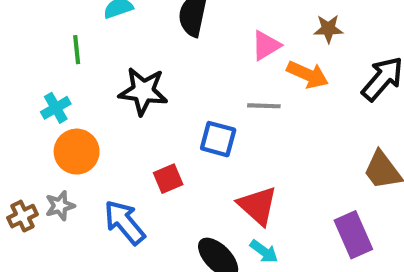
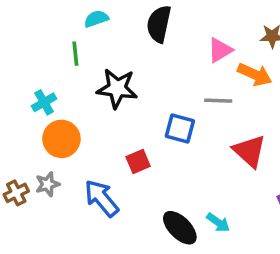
green line: (77, 50) -> (75, 54), moved
red triangle: (258, 206) -> (249, 151), moved

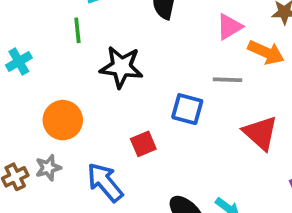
cyan cross: (44, 102) -> (19, 62), moved

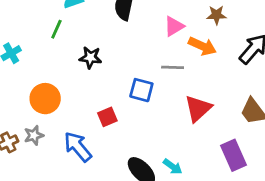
green line: (77, 30) -> (56, 29), turned 30
black star: (121, 67) -> (90, 57), size x0.7
red triangle: (260, 133) -> (198, 108), turned 36

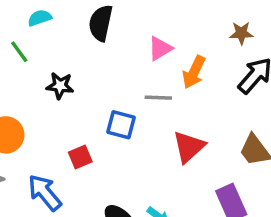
brown star: (216, 15) -> (241, 33), moved
green line: (56, 29) -> (19, 52), turned -60
orange arrow: (202, 46) -> (194, 72), turned 92

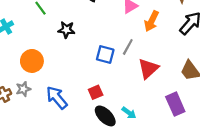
gray line: (158, 98) -> (128, 47), moved, turned -63
red square: (80, 157) -> (96, 92), moved

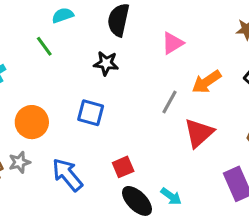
orange arrow: (152, 21) -> (207, 82), moved, turned 30
black star: (66, 30) -> (106, 63), moved
blue square: (105, 55) -> (91, 113), moved

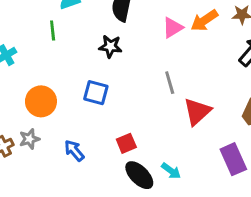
green line: (44, 46) -> (53, 31), turned 30
orange arrow: (207, 82) -> (204, 20), moved
gray line: (169, 102) -> (170, 83), turned -45
blue arrow: (67, 175) -> (74, 151), size x0.7

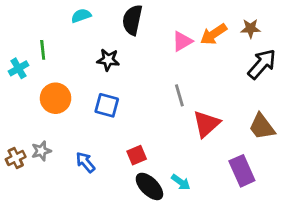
green line: (53, 31) -> (43, 50), moved
black star: (110, 46) -> (108, 60), moved
orange circle: (41, 101) -> (56, 98), moved

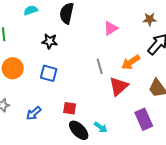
orange arrow: (214, 34) -> (131, 62), moved
pink triangle: (182, 41) -> (111, 28), moved
red square: (137, 155) -> (70, 108), turned 32
blue arrow: (85, 162) -> (34, 113), turned -91

